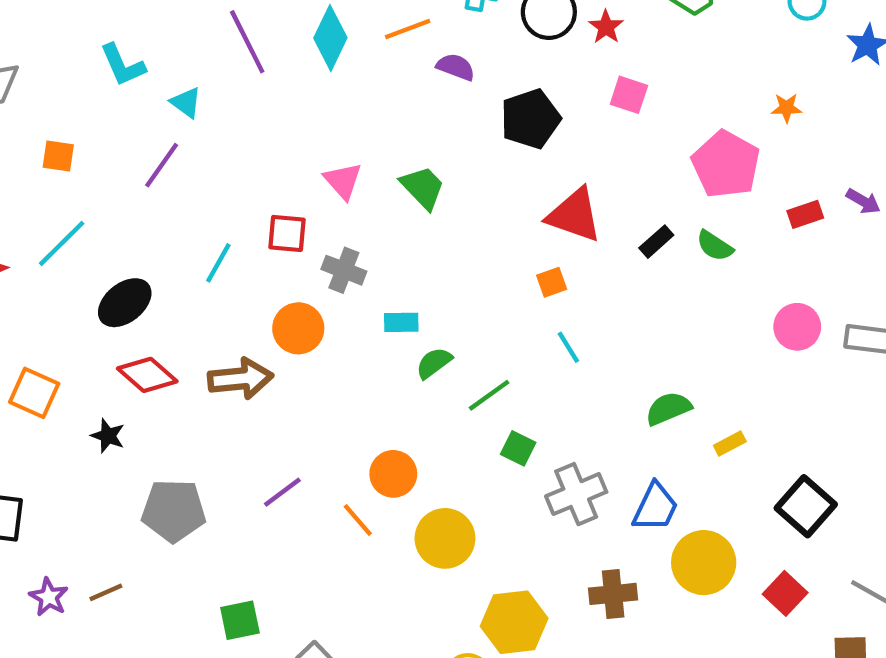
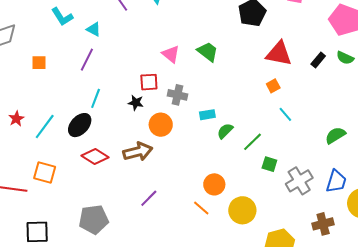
cyan line: (62, 243) -> (45, 126), moved
cyan line: (218, 263) -> (96, 98), moved
black star: (108, 436) -> (136, 103), moved
purple line: (282, 492) -> (149, 198), moved
gray pentagon: (174, 511) -> (94, 220), moved

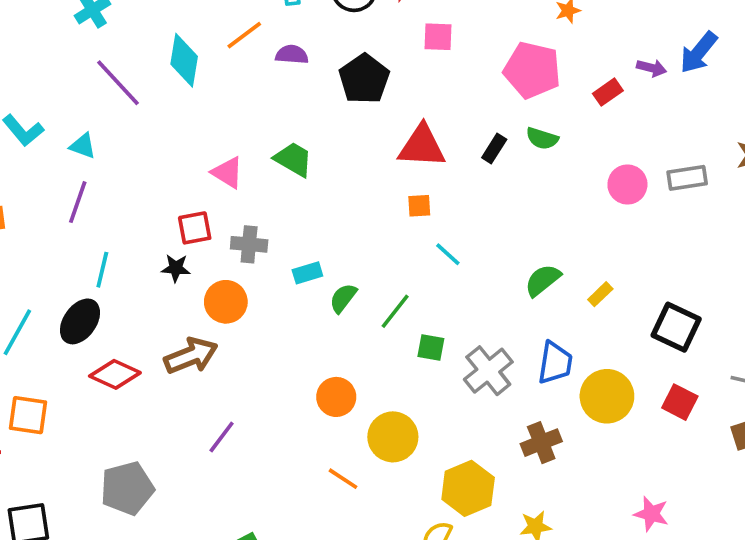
orange square: (273, 86) -> (419, 206), turned 32
orange line: (201, 208) -> (343, 479), moved

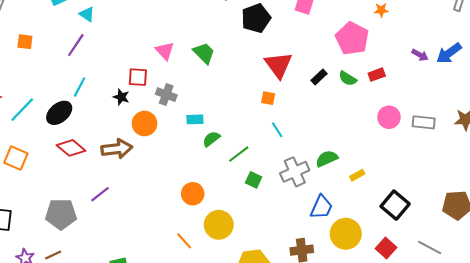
red rectangle: (608, 92) -> (377, 75), moved
red triangle: (422, 146) -> (278, 65), turned 36
gray cross: (488, 371) -> (295, 172), moved
purple line: (222, 437) -> (100, 194), moved

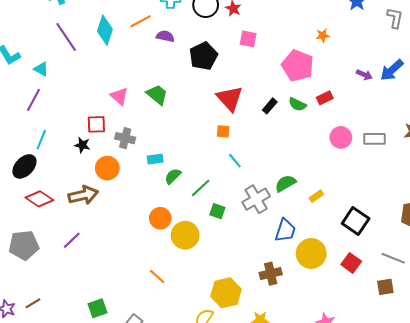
orange circle: (193, 194) -> (160, 218), moved
gray pentagon: (61, 214) -> (24, 245), moved
yellow circle: (219, 225) -> (185, 235), moved

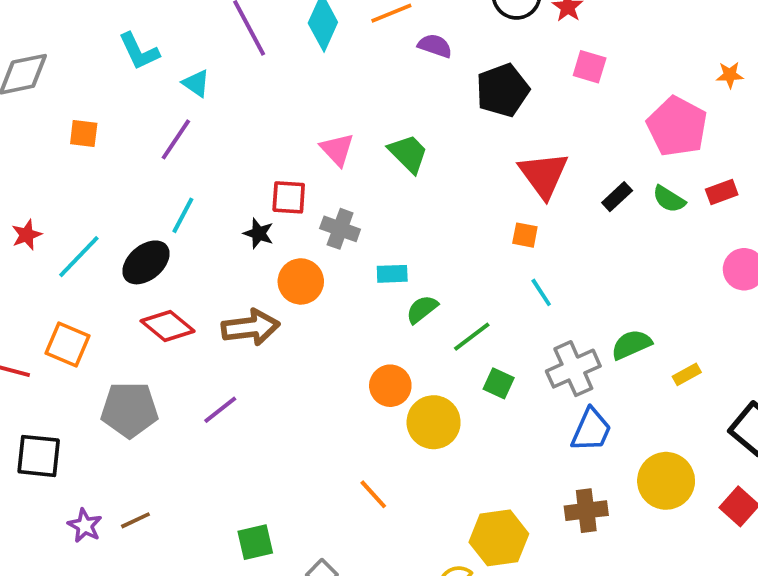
blue trapezoid: (285, 230) -> (591, 430), moved

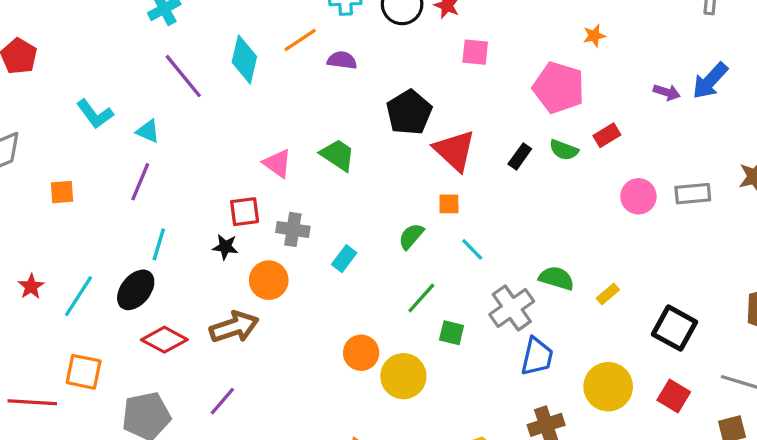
black pentagon: (503, 90) -> (409, 112), moved
cyan rectangle: (392, 274) -> (344, 259), turned -40
green semicircle: (422, 309) -> (411, 236), moved
green semicircle: (631, 345) -> (556, 278), turned 52

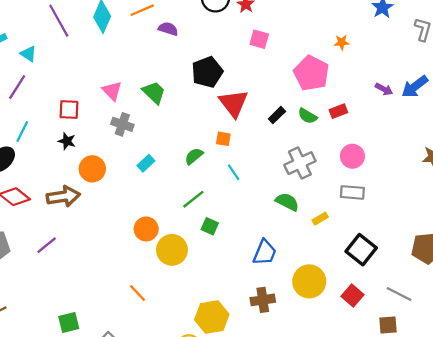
gray rectangle: (693, 194) -> (352, 192), moved
red square: (245, 212) -> (69, 110), moved
gray cross: (293, 229) -> (122, 124), moved
gray cross: (512, 308) -> (300, 163), moved

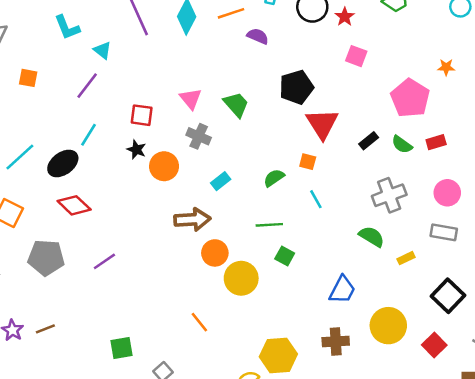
orange circle: (92, 169) -> (164, 166), moved
brown arrow: (63, 196) -> (192, 219), moved
green line: (193, 199) -> (269, 225), turned 30

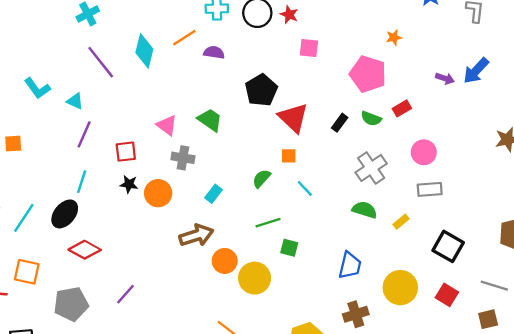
purple line: (87, 86) -> (84, 134), moved

